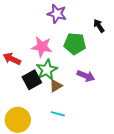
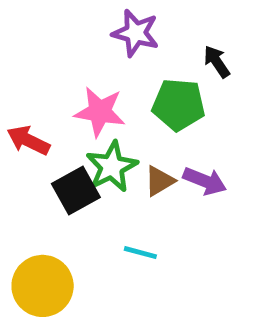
black arrow: (99, 26) -> (217, 62), moved
brown triangle: (56, 86) -> (159, 181), moved
cyan line: (58, 114) -> (140, 253), moved

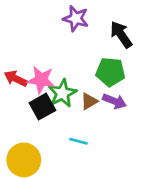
black arrow: (217, 62) -> (121, 35), size x1.5
green pentagon: (179, 105) -> (110, 72), moved
pink star: (100, 112) -> (41, 80), moved

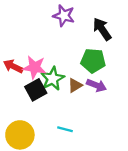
cyan line: (78, 141) -> (65, 129), moved

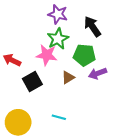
pink star: (35, 67) -> (47, 55), moved
green star: (53, 79) -> (58, 39), moved
purple arrow: (96, 85) -> (98, 73), moved, turned 138

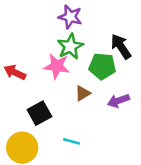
black arrow: (92, 26) -> (121, 46), moved
purple arrow: (98, 73) -> (118, 101), moved
black square: (32, 82) -> (39, 113), moved

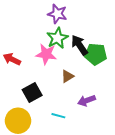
black arrow: (121, 46) -> (80, 45), moved
green pentagon: (102, 66) -> (96, 54), moved
purple arrow: (118, 101) -> (87, 101), moved

